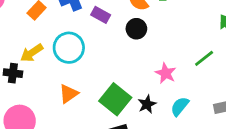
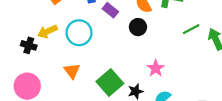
green line: (204, 58) -> (191, 29), moved
orange triangle: (69, 94) -> (72, 71), turned -42

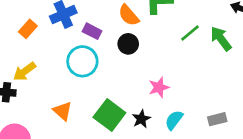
cyan circle: (79, 33) -> (82, 61), moved
pink star: (156, 68) -> (159, 87), turned 30

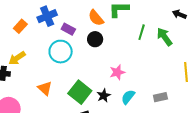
green line: (190, 33) -> (142, 32), turned -35

